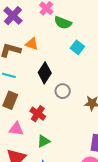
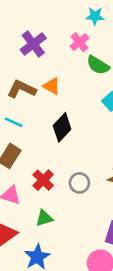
gray circle: (63, 91) -> (79, 183), moved

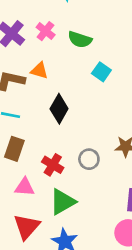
pink cross: (79, 42) -> (46, 31), moved
green triangle: (44, 218) -> (63, 202), size x1.5

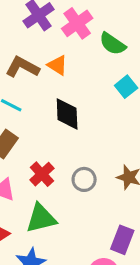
pink cross: (46, 31) -> (77, 23), size x1.4
black diamond: (59, 109) -> (67, 114), turned -48

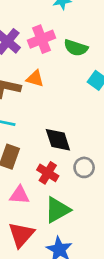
pink cross: (77, 23) -> (42, 39), turned 30
black diamond: (67, 114) -> (58, 140), moved

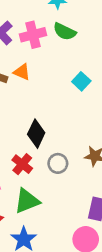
green semicircle: (76, 48) -> (65, 32), moved
black diamond: (58, 140) -> (36, 134), turned 36

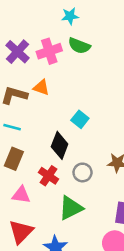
cyan square: (81, 81) -> (80, 119), moved
green triangle: (27, 201) -> (71, 208), moved

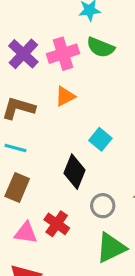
orange triangle: (41, 88) -> (65, 96), moved, turned -48
red cross: (49, 176) -> (57, 224), moved
green triangle: (71, 208) -> (111, 248), moved

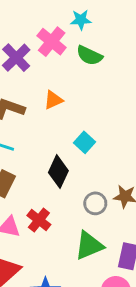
pink cross: (63, 54) -> (52, 42), moved, turned -36
gray circle: (103, 206) -> (95, 203), moved

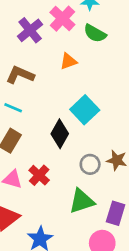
orange triangle: (53, 100) -> (68, 61), moved
cyan square: (84, 142) -> (85, 110), size x1.5

